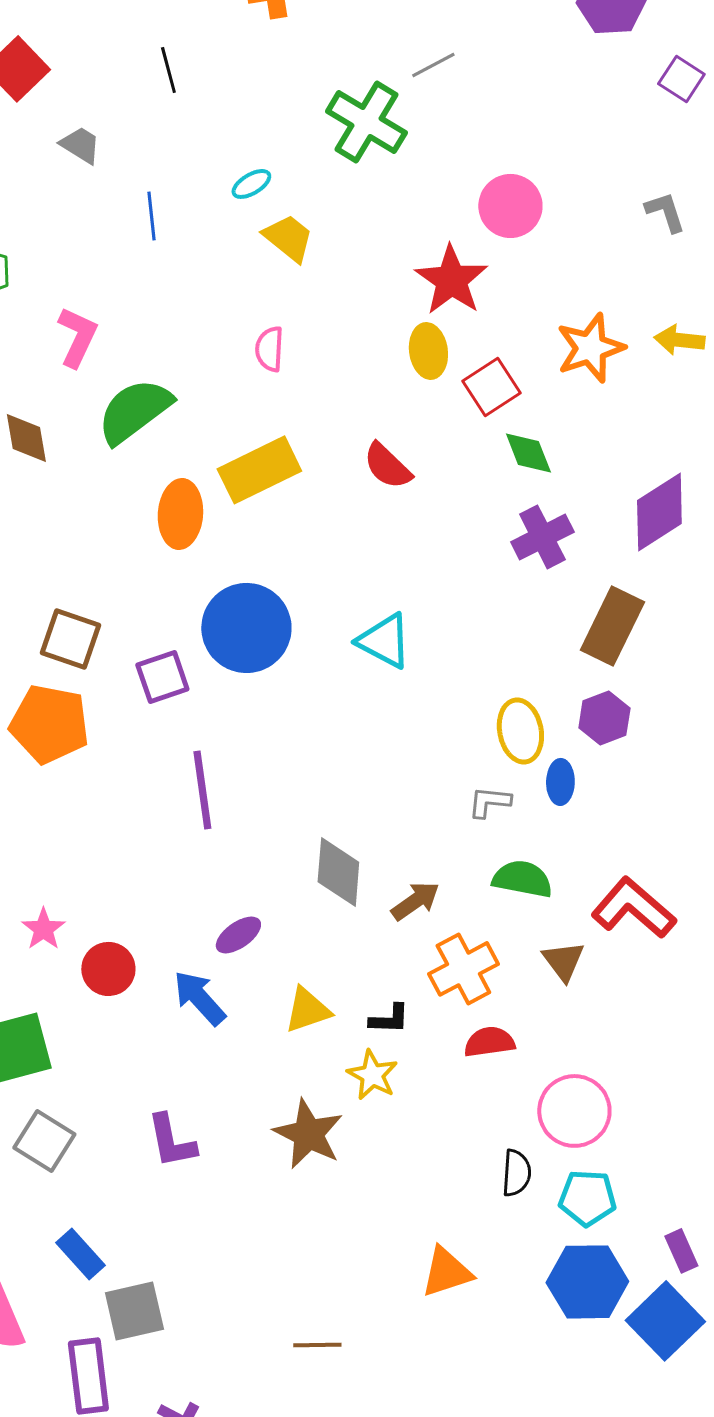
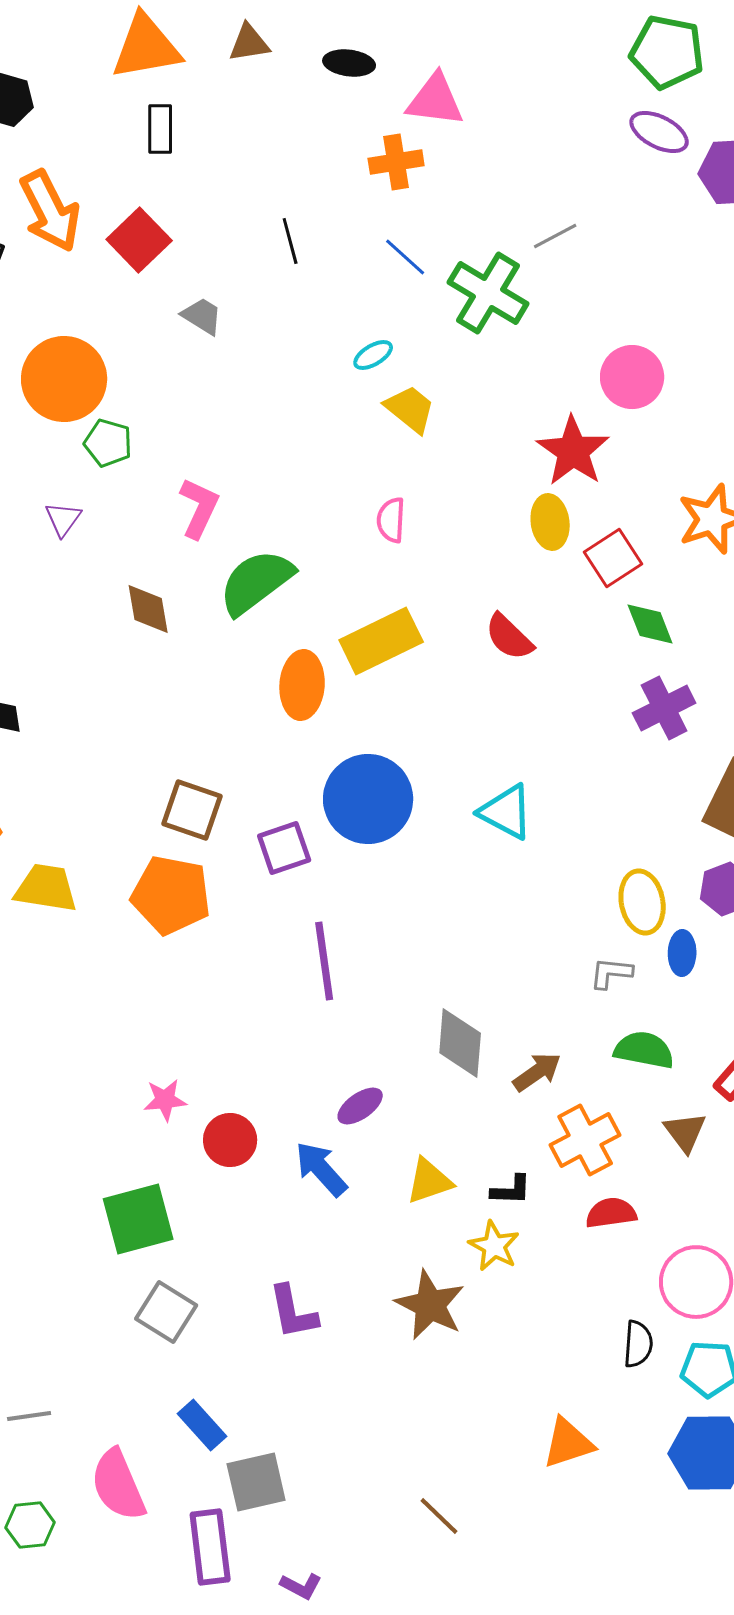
blue line: (151, 216) -> (405, 257), moved, turned -42
pink star: (43, 929) -> (165, 1100), turned 30
brown line: (317, 1345) -> (439, 1516), turned 45

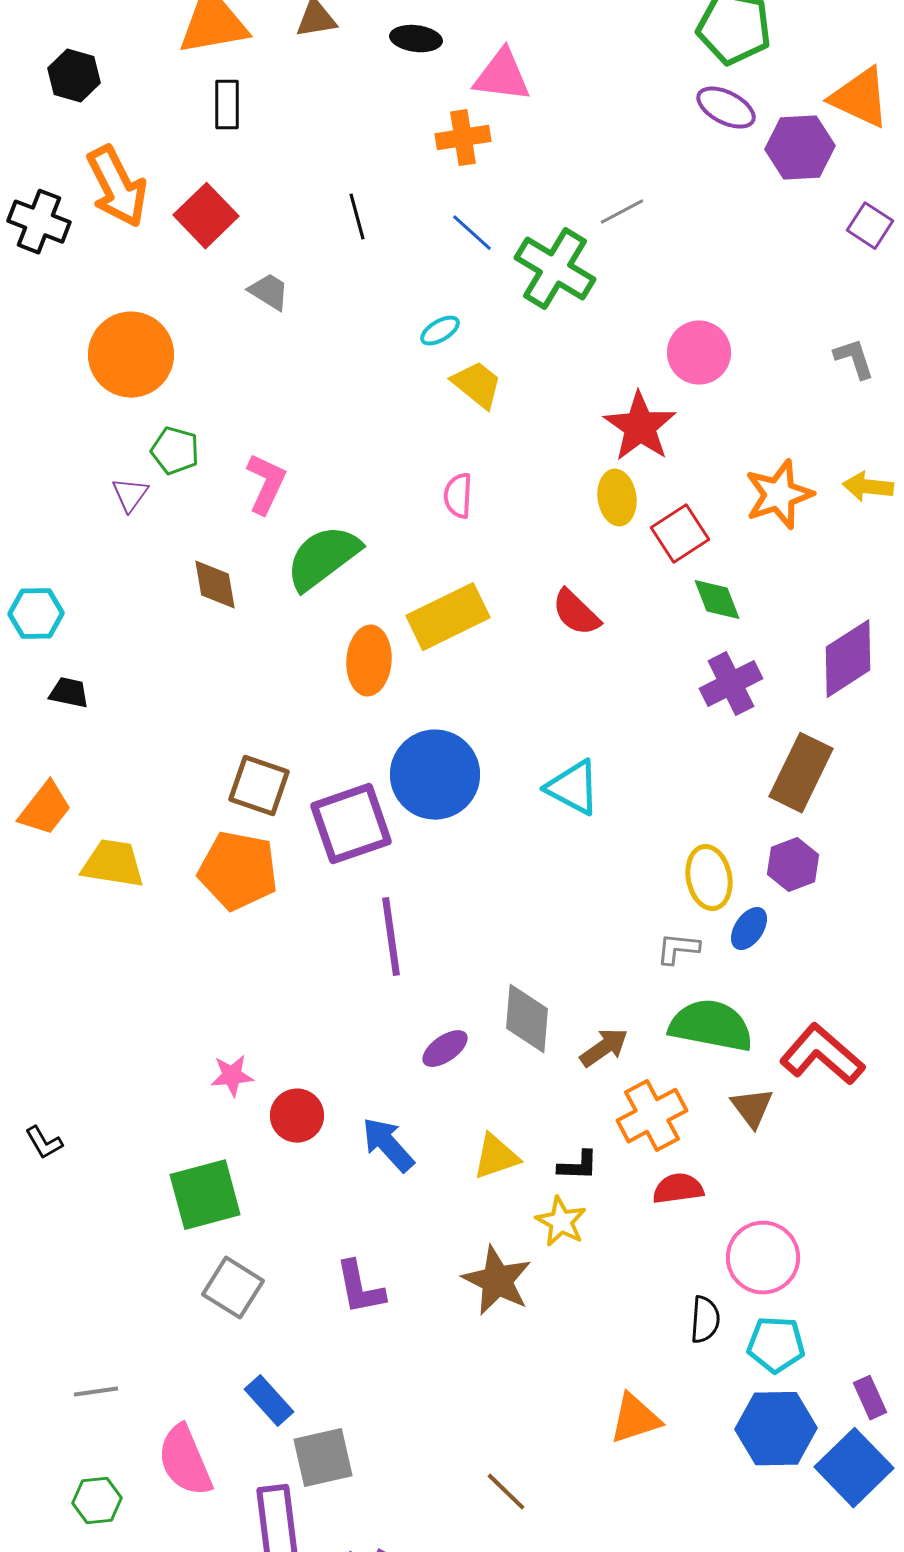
green pentagon: (108, 443) -> (175, 451), moved
purple square: (284, 848) -> (351, 824), size x1.5
blue ellipse: (682, 953) -> (749, 929), turned 33
green semicircle: (644, 1050) -> (711, 1026), size x1.4
purple ellipse: (360, 1106) -> (445, 1049), moved

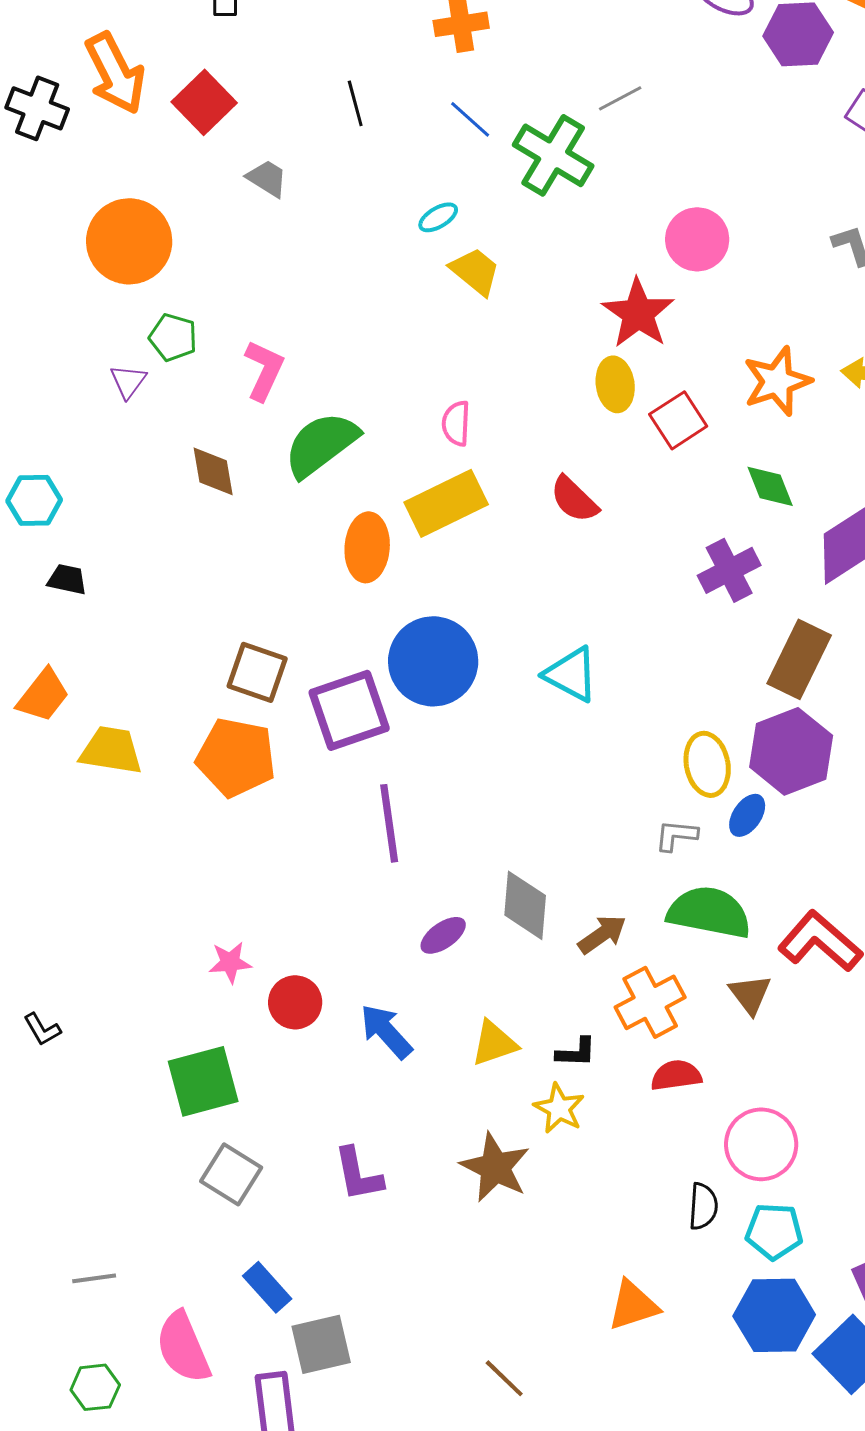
pink semicircle: (458, 496) -> (456, 423), moved
green diamond: (717, 600) -> (770, 486), moved
purple hexagon: (793, 865) -> (791, 751), size x1.6

